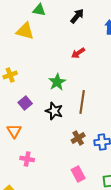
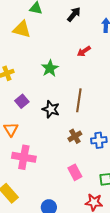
red arrow: (78, 53) -> (84, 51), moved
green star: (57, 82) -> (50, 68), moved
pink cross: (27, 159) -> (24, 157), size x1.6

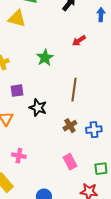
purple square: (22, 101) -> (17, 91), turned 32
black star: (51, 109) -> (38, 108), moved
pink cross: (24, 157) -> (19, 156), moved, size x0.6

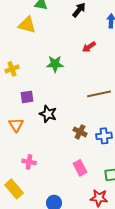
green star: (45, 58) -> (55, 64), turned 30
brown line: (74, 90) -> (99, 94), moved, turned 70
brown cross: (70, 126) -> (80, 132), turned -32

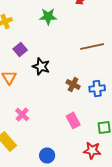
purple square: (27, 97) -> (20, 49), turned -32
pink cross: (29, 162) -> (22, 114), turned 32

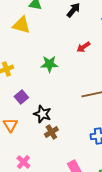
brown cross: (73, 84) -> (51, 132), moved, turned 32

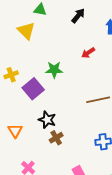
yellow triangle: (21, 25) -> (26, 31), turned 30
purple square: (21, 97) -> (33, 89), moved, size x1.5

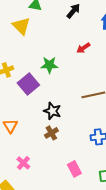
black star: (47, 120) -> (52, 111), moved

